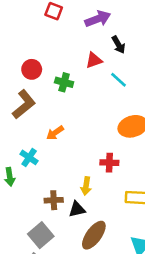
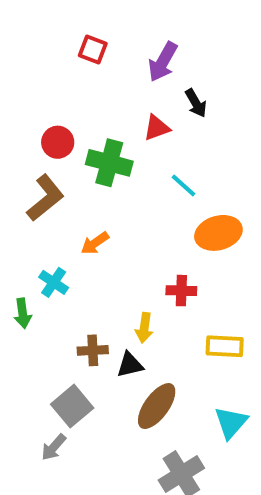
purple arrow: (98, 19) -> (163, 62), turned 140
cyan line: (118, 80) -> (183, 186), moved
green cross: (64, 82) -> (109, 163), size x1.5

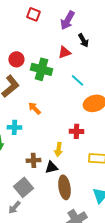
orange arrow: (95, 243) -> (34, 108), turned 80
cyan cross: (54, 282) -> (14, 127), turned -32
brown ellipse: (157, 406) -> (64, 187), turned -45

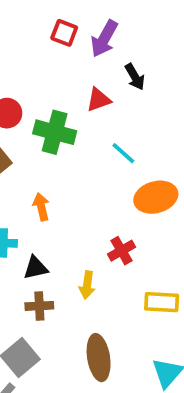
red square: (33, 14) -> (64, 33), moved
orange arrow: (34, 108) -> (41, 207), turned 32
red cross: (76, 131) -> (121, 251), turned -32
black triangle: (51, 167) -> (36, 268), moved

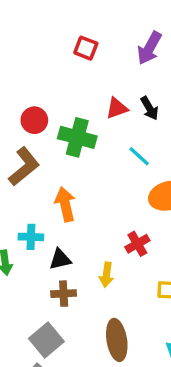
purple arrow: (104, 39) -> (149, 48), moved
black arrow: (135, 77) -> (149, 108), moved
orange arrow: (41, 207) -> (65, 204), size x1.4

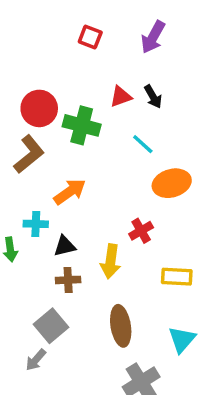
red circle: (34, 120) -> (39, 108), size x1.4
orange arrow: (65, 204) -> (70, 192), turned 68
yellow arrow: (106, 275) -> (111, 261), size x1.4

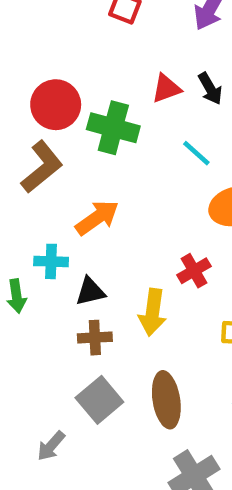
gray square: (51, 326) -> (99, 400), moved

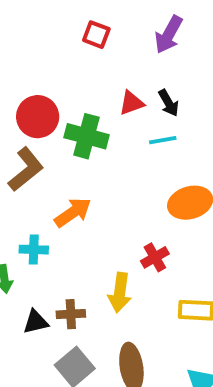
cyan line: (196, 153) -> (163, 140), moved, turned -52
black triangle: (90, 291) -> (36, 322), moved

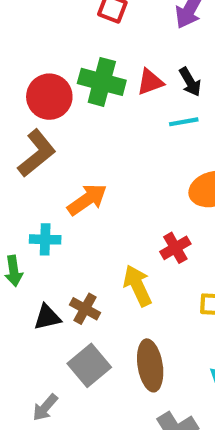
green cross: (86, 136) -> (102, 82), moved
yellow arrow: (120, 293) -> (138, 286), turned 147
brown cross: (71, 314) -> (85, 309), turned 32

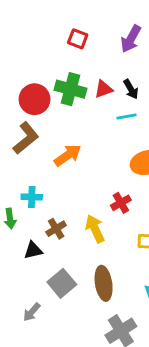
orange arrow: (87, 200) -> (68, 155), moved
brown cross: (85, 309) -> (56, 229), moved, turned 30

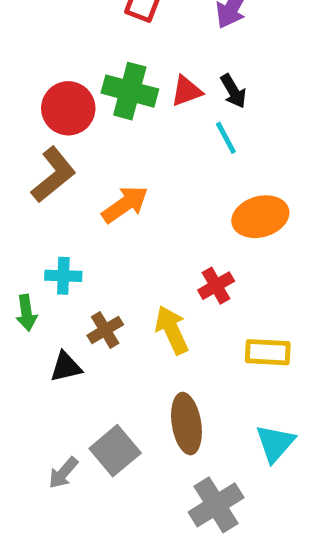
cyan line: (127, 116) -> (226, 138), turned 72
gray square: (62, 283) -> (115, 451), moved

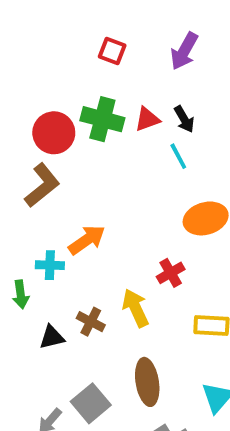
orange arrow: (125, 204) -> (87, 240), moved
brown cross: (105, 330) -> (91, 322), moved, turned -32

